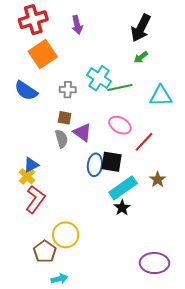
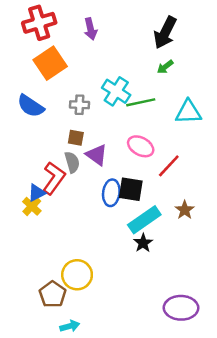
red L-shape: (35, 199) -> (54, 178), moved

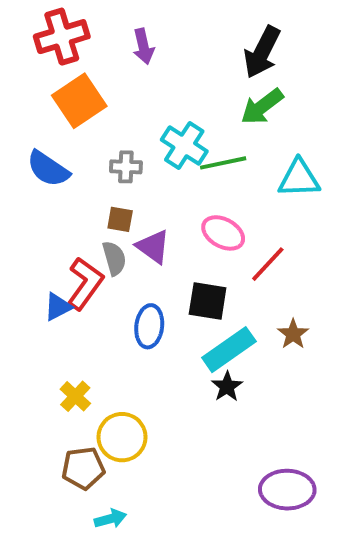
green arrow: (165, 67) -> (262, 107), size x1.6
blue ellipse: (111, 193) -> (149, 326), moved
yellow cross: (32, 206) -> (75, 396), moved
brown pentagon: (53, 294) -> (83, 468), turned 30

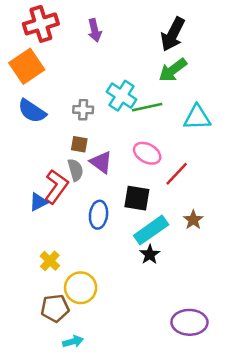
orange square: (79, 101) -> (27, 66), moved

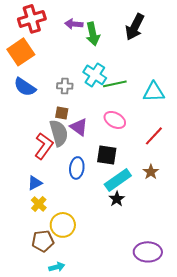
purple arrow: (95, 30) -> (74, 24), turned 108
green arrow: (173, 70) -> (93, 34), moved, turned -65
gray semicircle: (75, 170) -> (59, 133), size x1.5
red line: (177, 174) -> (154, 136), moved
blue triangle: (38, 202) -> (35, 183), moved

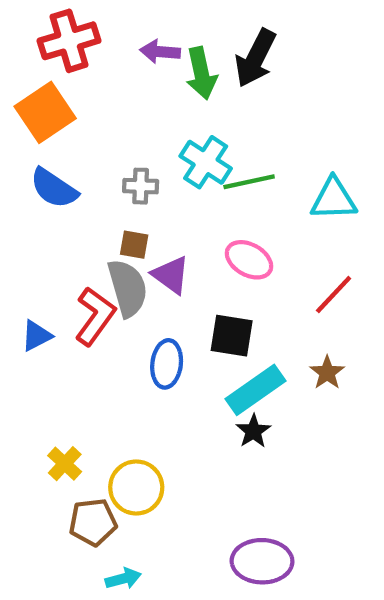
black arrow: (135, 27) -> (256, 58), moved
blue triangle: (35, 183) -> (36, 336), moved
yellow cross: (39, 204) -> (65, 464), moved
purple ellipse: (148, 252) -> (262, 561), moved

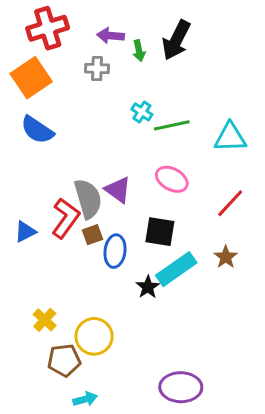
green arrow: (201, 73) -> (139, 51), size x0.6
cyan cross: (206, 162) -> (142, 112), size x0.6
gray cross: (141, 186) -> (97, 69), moved
brown square: (134, 245) -> (93, 235), moved, turned -30
black star: (253, 431) -> (148, 287), moved

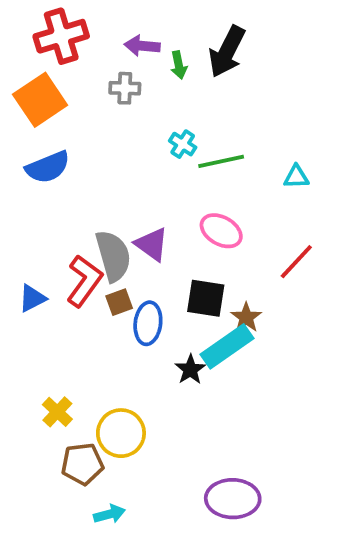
blue semicircle: (37, 130) -> (48, 167), turned -56
cyan triangle: (230, 137) -> (296, 177), size x0.6
brown star: (226, 257) -> (246, 317), moved

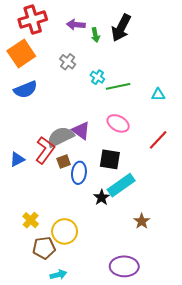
gray cross: (125, 88) -> (68, 62), moved, turned 35
gray semicircle: (113, 256) -> (60, 137), turned -100
brown star: (246, 317) -> (142, 221), moved

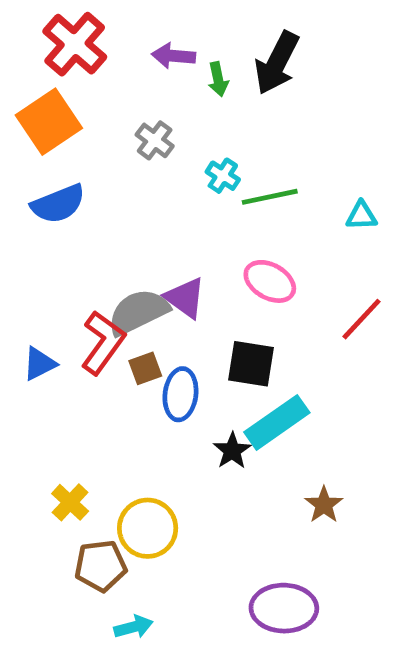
red cross: (33, 20) -> (75, 44), turned -32

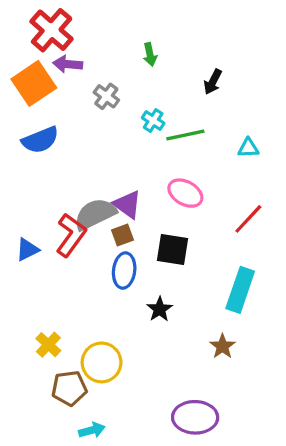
purple arrow: (173, 56) -> (68, 64), moved
black arrow: (277, 63) -> (213, 82), moved, size x0.6
brown square: (145, 368) -> (123, 235), moved
cyan rectangle: (277, 422) -> (240, 290), moved, turned -36

